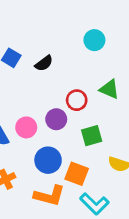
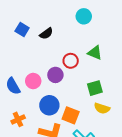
green square: (92, 136) -> (95, 88), moved

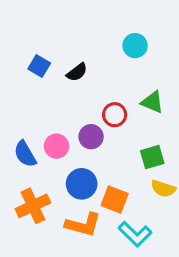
orange cross: (18, 119) -> (33, 206), size x1.5

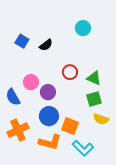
green triangle: (152, 102) -> (94, 78), moved
purple circle: (91, 137) -> (48, 92), moved
pink circle: (56, 146) -> (31, 82), moved

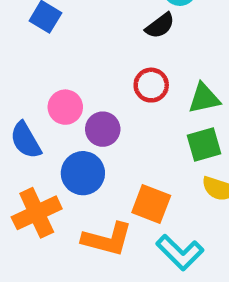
black semicircle: (46, 45) -> (160, 26), moved
green triangle: (94, 78) -> (204, 98), turned -35
blue circle: (49, 116) -> (83, 173), moved

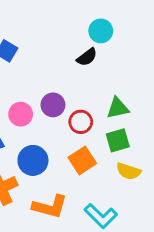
red circle: (151, 85) -> (81, 122), moved
purple circle: (103, 129) -> (53, 105), moved
orange square: (151, 204) -> (82, 160), moved, turned 36

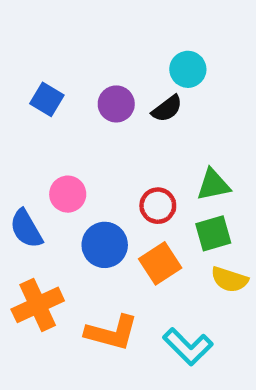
purple circle: (53, 105) -> (116, 104), moved
blue circle: (33, 160) -> (105, 245), moved

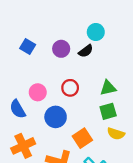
red circle: (158, 206) -> (70, 88), moved
orange square: (160, 263) -> (82, 138), moved

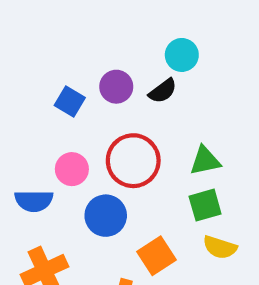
blue square: (28, 47) -> (70, 101), moved
red circle: (70, 88) -> (133, 161), size x1.6
blue semicircle: (18, 109) -> (34, 201), turned -60

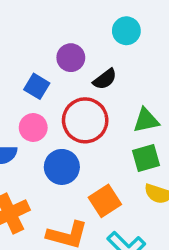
black semicircle: (163, 91) -> (105, 79), moved
blue square: (70, 101) -> (37, 86), moved

